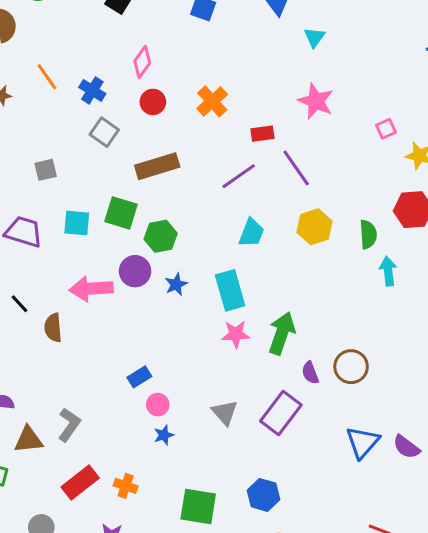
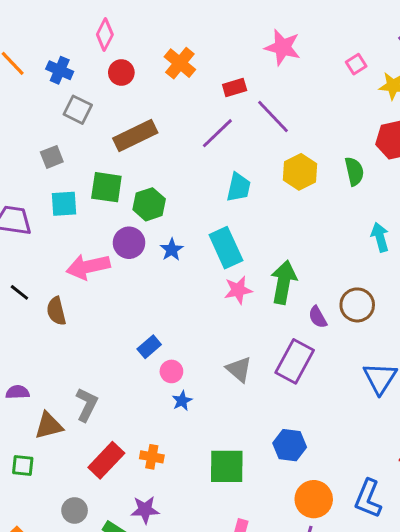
gray square: (46, 170) -> (52, 157), moved
cyan arrow: (388, 271) -> (380, 237), moved

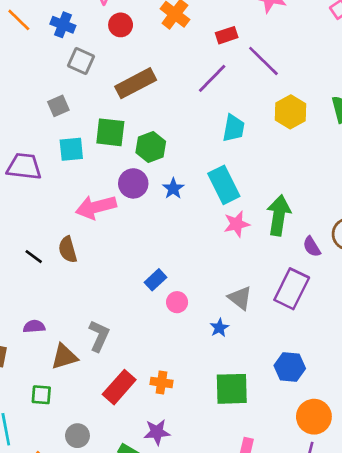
black line: (19, 292) -> (34, 257), moved
blue star: (182, 401) -> (219, 328), moved
gray circle: (75, 510) -> (77, 436), moved

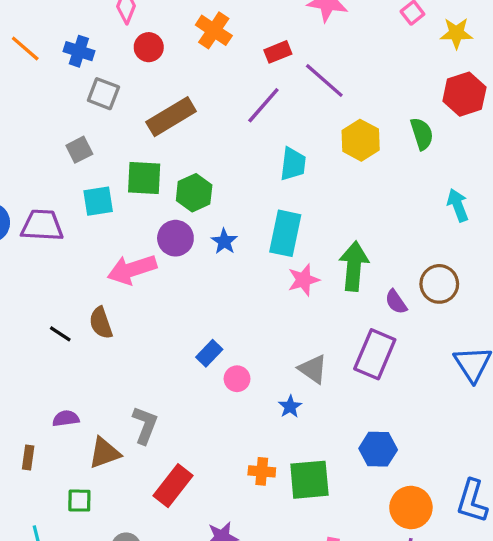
cyan rectangle: (224, 185) -> (285, 233), turned 42
orange cross: (161, 382) -> (262, 471), moved

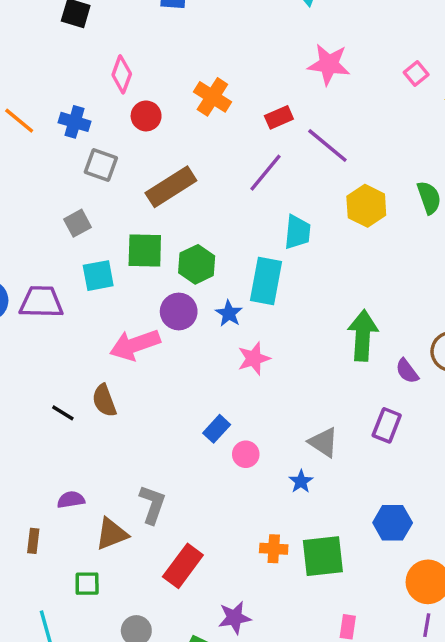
cyan rectangle: (285, 233) -> (266, 281), moved
pink star: (303, 280) -> (254, 358), moved
purple rectangle: (375, 354) -> (387, 425), size x0.7

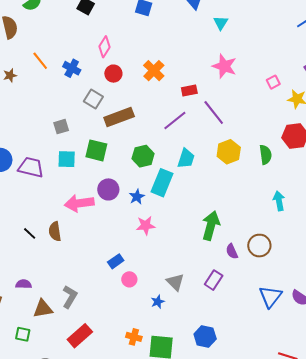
gray square: (101, 165) -> (93, 99), moved
green hexagon: (197, 264) -> (143, 156), moved

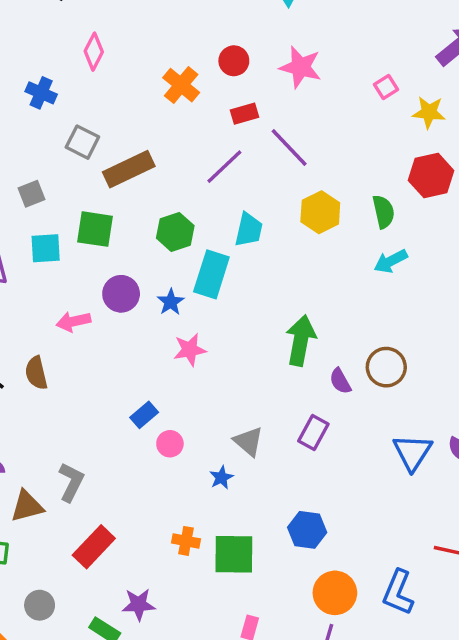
red circle: (113, 74) -> (234, 61), moved
cyan arrow: (279, 201) -> (391, 261), moved, turned -102
pink arrow: (79, 203) -> (73, 321), size x0.7

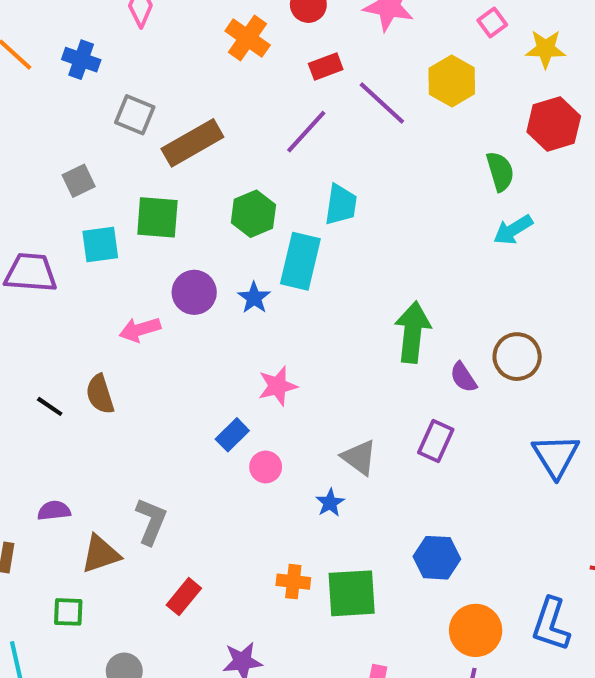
yellow hexagon: (320, 212) -> (452, 81), moved
pink star: (190, 350) -> (278, 386), moved
red rectangle: (94, 547) -> (184, 597), size x0.7

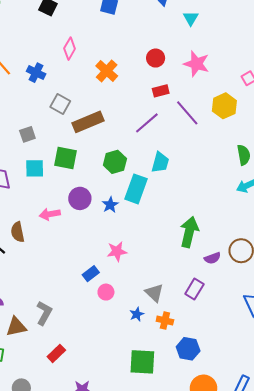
orange cross: (248, 38) -> (107, 71), moved
purple semicircle: (463, 377) -> (212, 258), turned -84
brown semicircle: (100, 394) -> (18, 232), moved
orange cross: (293, 582) -> (165, 321), moved

